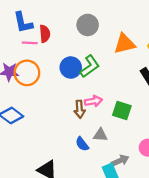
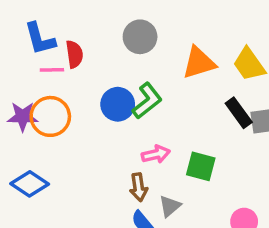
brown arrow: (80, 109) -> (139, 187), moved
gray triangle: (100, 135) -> (170, 206), turned -40

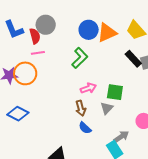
gray circle: (140, 37) -> (46, 25), moved
pink line: (52, 70) -> (38, 53), moved
blue circle: (118, 104) -> (89, 30), moved
gray triangle: (170, 206) -> (107, 108), moved

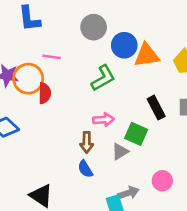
gray circle: (46, 25) -> (94, 27), moved
red semicircle: (35, 36) -> (45, 93), moved
black rectangle: (133, 59) -> (156, 108), moved

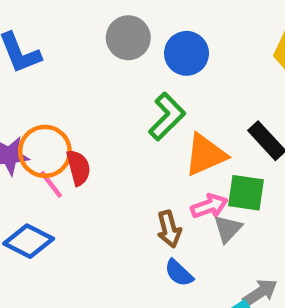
orange triangle: (147, 55) -> (205, 155), moved
pink line: (52, 57) -> (51, 184), moved, turned 60
pink arrow: (103, 120) -> (209, 206), moved

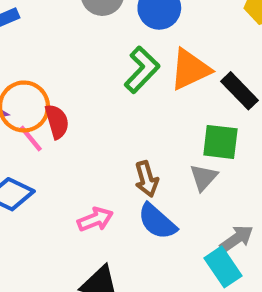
orange triangle: (205, 155) -> (190, 69), moved
pink arrow: (209, 206) -> (95, 219), moved
blue semicircle: (179, 273) -> (157, 221), size x1.4

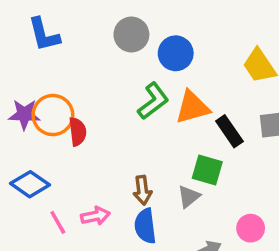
pink line: (31, 138) -> (58, 222), moved
blue semicircle: (157, 221) -> (145, 226), turned 32

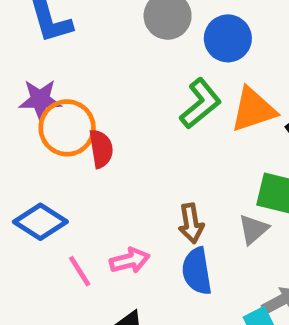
purple star: (24, 114) -> (40, 100), moved

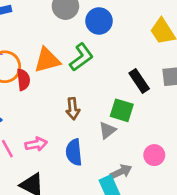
orange triangle: (253, 110) -> (47, 60), moved
brown arrow: (191, 223) -> (73, 109), moved

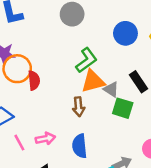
blue circle: (99, 21) -> (125, 33), moved
orange triangle: (47, 60) -> (93, 81), moved
gray triangle: (107, 130) -> (111, 89), moved, turned -49

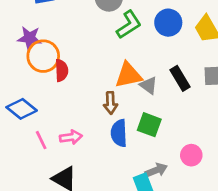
green L-shape: (86, 60) -> (129, 25), moved
green square: (123, 108) -> (149, 125), moved
blue semicircle: (80, 146) -> (119, 133), moved

